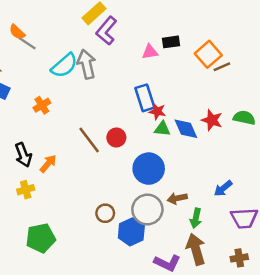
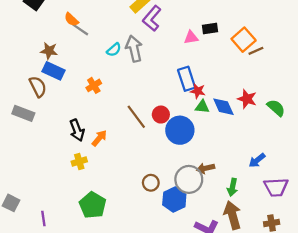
cyan semicircle: (64, 65) -> (114, 50), size x0.6
green semicircle: (244, 118) -> (276, 108), moved, turned 30
blue circle: (149, 169) -> (180, 130), moved
brown arrow: (177, 198) -> (206, 168), moved
green pentagon: (41, 238) -> (93, 205), turned -30

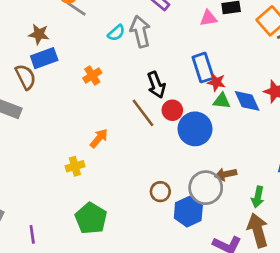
blue rectangle: (54, 71) -> (44, 58), turned -45
black arrow: (77, 130) -> (156, 85), moved

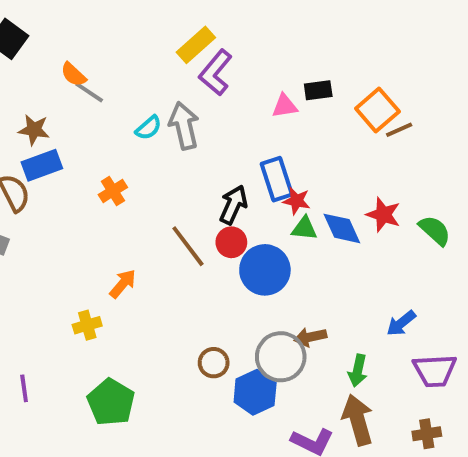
black arrow: (156, 85) -> (233, 205), moved, turned -135
purple line: (32, 234) -> (24, 388), moved

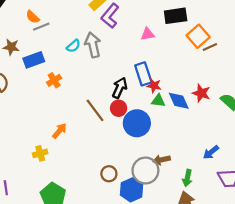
black rectangle: (318, 90) -> (176, 16), moved, size x1.5
gray line: (89, 92) -> (41, 27), turned -56
blue rectangle: (42, 165) -> (34, 60), moved

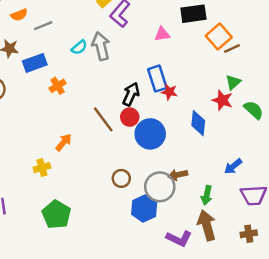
orange semicircle: (33, 17) -> (19, 15), moved, turned -64
green triangle: (158, 101) -> (233, 82), moved, turned -48
blue diamond: (179, 101) -> (198, 123), moved, turned 30
brown circle: (109, 174) -> (121, 178), moved

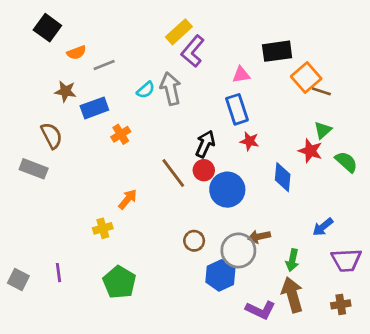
brown line: (232, 49) -> (321, 91), turned 42
blue rectangle: (157, 79) -> (237, 109), moved

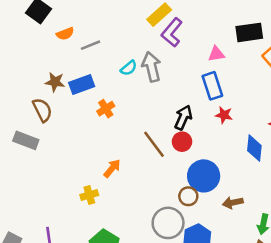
brown star: (65, 91) -> (55, 82), moved
blue circle: (227, 190) -> (204, 176), moved
brown circle: (194, 241) -> (188, 196), moved
gray circle: (238, 250) -> (168, 223), moved

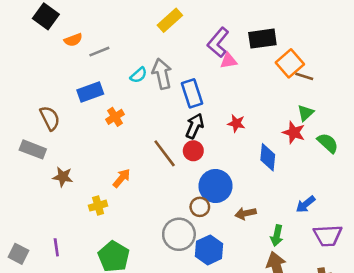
purple L-shape: (172, 32) -> (218, 42), moved
brown star: (55, 82) -> (63, 177), moved
blue rectangle: (212, 86) -> (192, 93), moved

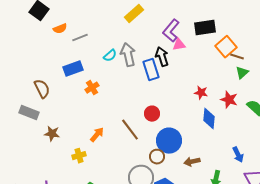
green triangle: (306, 113) -> (242, 73), moved
red star: (236, 123) -> (201, 93), moved
black arrow: (195, 126) -> (162, 57), moved, turned -42
brown line: (165, 153) -> (130, 130), moved
blue arrow: (306, 204) -> (238, 155), turned -77

